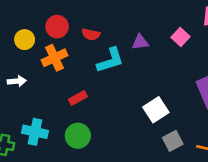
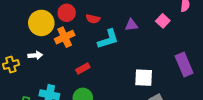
yellow circle: (25, 40) -> (41, 23), size x1.6
white square: (156, 110) -> (144, 78), turned 36

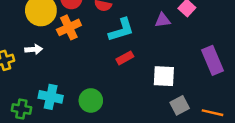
purple triangle: (131, 25) -> (163, 20), moved
red rectangle: (83, 68) -> (125, 58), moved

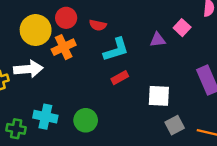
white arrow: (34, 49) -> (28, 69), size x1.6

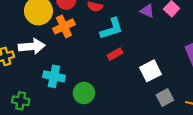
purple triangle: (158, 40) -> (147, 11), moved, turned 32
white square: (159, 96) -> (150, 71), turned -30
cyan cross: (45, 117) -> (54, 76), moved

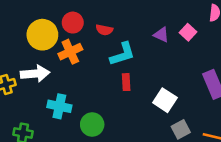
red rectangle: (115, 54) -> (126, 82), turned -64
white square: (150, 71) -> (165, 100), turned -30

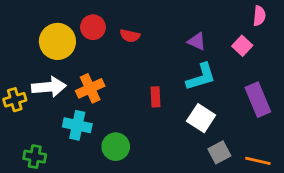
pink square: (188, 32) -> (242, 46), moved
orange cross: (70, 52) -> (90, 88), moved
cyan L-shape: (122, 54) -> (201, 77), moved

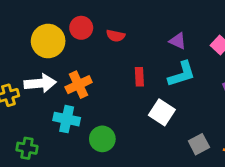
red rectangle: (156, 97) -> (139, 77), moved
white square: (201, 118) -> (162, 112), moved

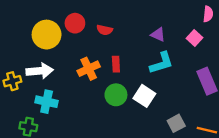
red rectangle: (139, 77) -> (116, 64), moved
orange cross: (79, 85) -> (89, 69), moved
cyan cross: (67, 119) -> (47, 102), moved
green circle: (102, 139) -> (116, 95), moved

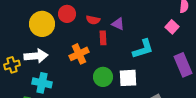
purple triangle: (158, 35) -> (118, 24), moved
red rectangle: (116, 64) -> (103, 38), moved
white square: (144, 96) -> (128, 78), turned -36

